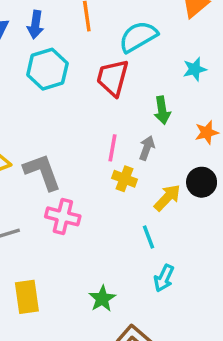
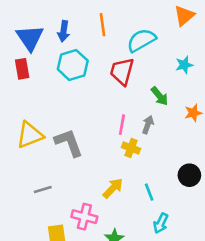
green arrow: (162, 110) -> (160, 96), turned -30
black circle: (202, 182) -> (189, 175), moved
yellow arrow: (167, 198) -> (113, 188), moved
pink cross: (63, 216) -> (84, 217), moved

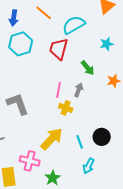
orange line: (102, 25) -> (44, 13), turned -42
black circle: (189, 175) -> (102, 137), moved
yellow arrow: (113, 188) -> (52, 139), size x1.4

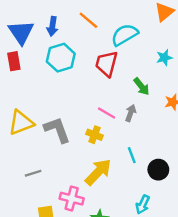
pink line: (59, 90) -> (107, 113), turned -70
yellow cross: (66, 108) -> (94, 135), moved
cyan line: (80, 142) -> (132, 155), moved

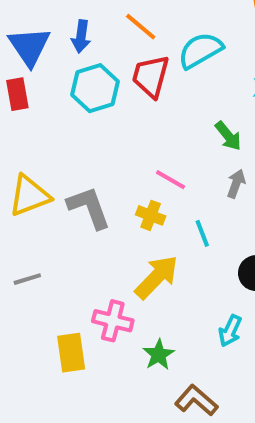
red trapezoid: (107, 64) -> (151, 76), moved
gray arrow: (131, 113) -> (236, 184), moved
cyan line: (132, 155) -> (202, 233), moved
gray line: (33, 173) -> (27, 279), moved

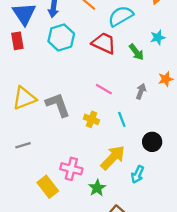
red trapezoid: (151, 76) -> (104, 43), moved, turned 100
green arrow: (228, 136) -> (136, 52), moved
yellow cross: (151, 215) -> (91, 119), moved
yellow arrow: (157, 277) -> (113, 158), moved
yellow rectangle: (71, 353) -> (48, 187), turned -30

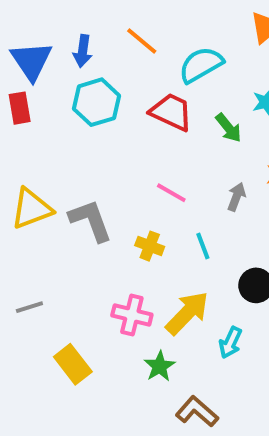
gray line: (23, 145) -> (29, 307), moved
pink cross: (71, 169) -> (132, 315), moved

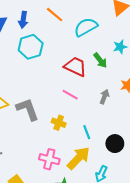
red trapezoid: (171, 112) -> (75, 67), moved
cyan line: (203, 246) -> (87, 132), moved

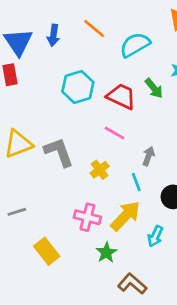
cyan hexagon: (31, 47) -> (78, 87), moved
gray arrow: (104, 97) -> (148, 156), moved
yellow cross: (59, 123) -> (100, 170), turned 32

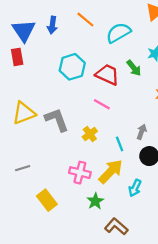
gray arrow: (148, 156) -> (142, 132), moved

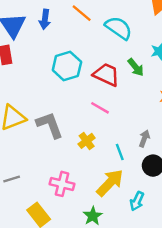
cyan semicircle: (118, 33) -> (119, 28), turned 65
pink cross: (80, 173) -> (62, 184), moved

